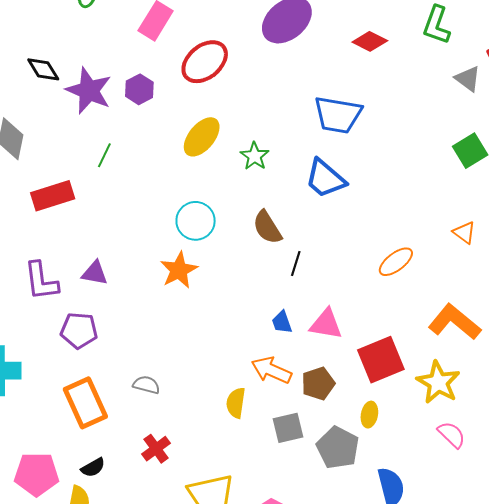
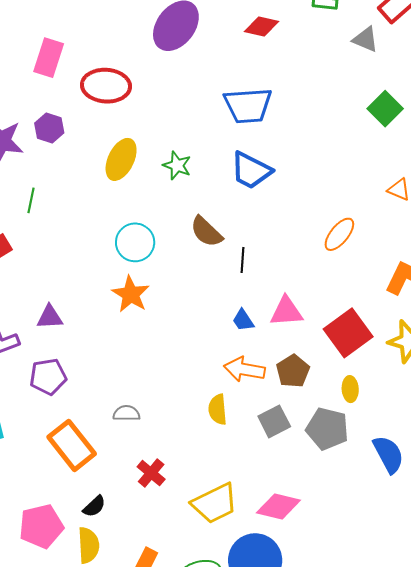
red ellipse: (205, 62) -> (106, 86), turned 57

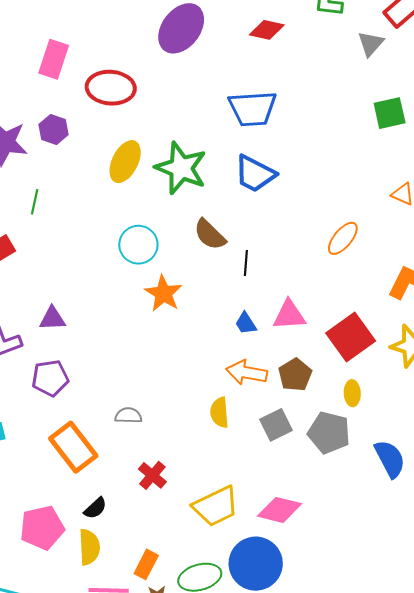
gray triangle: (365, 39) -> (371, 44), turned 48
green square: (385, 109) -> (390, 113), turned 32
green star: (177, 165) -> (181, 168), size x1.8
orange star: (131, 294) -> (163, 293), moved

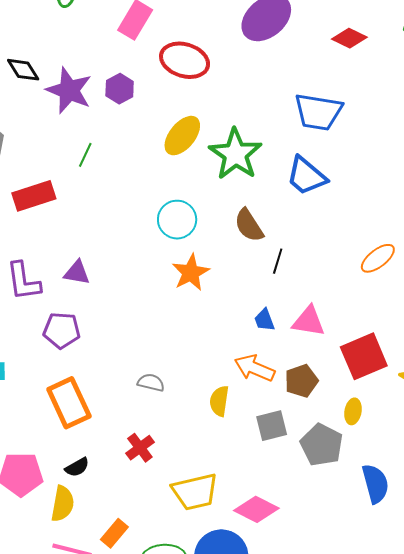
gray semicircle: (128, 416) -> (151, 383), moved

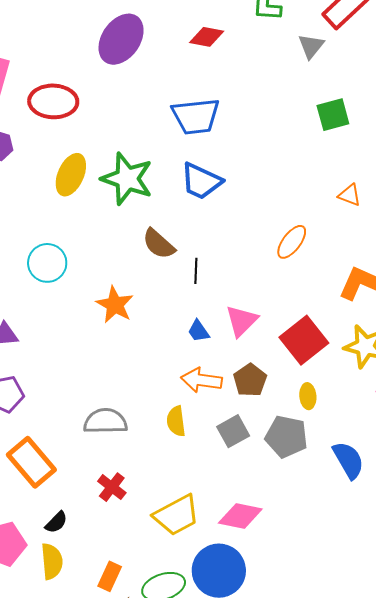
cyan circle: (177, 220) -> (47, 263), moved
pink triangle: (309, 321) -> (241, 321), turned -39
gray semicircle: (151, 383) -> (105, 421), size x1.6

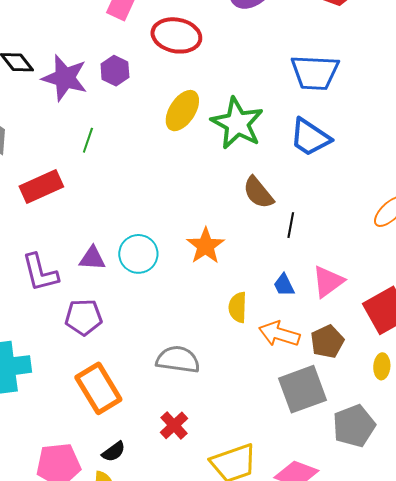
cyan circle: (47, 263) -> (138, 254), moved
yellow semicircle: (176, 421) -> (238, 307), moved
gray square: (233, 431) -> (303, 389), size x1.5
gray pentagon: (286, 437) -> (354, 426), moved, turned 30

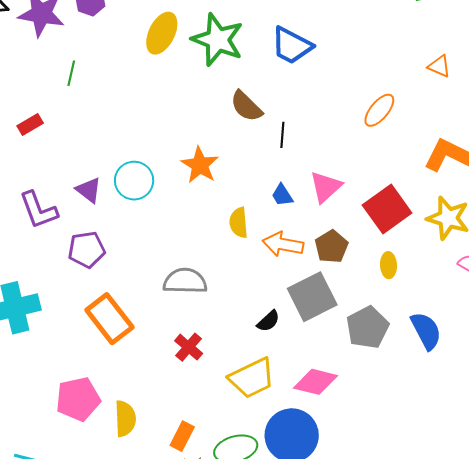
red rectangle: (41, 187) -> (30, 124), size x0.6
purple triangle: (92, 258) -> (89, 190), turned 40
black semicircle: (114, 452) -> (268, 321), moved

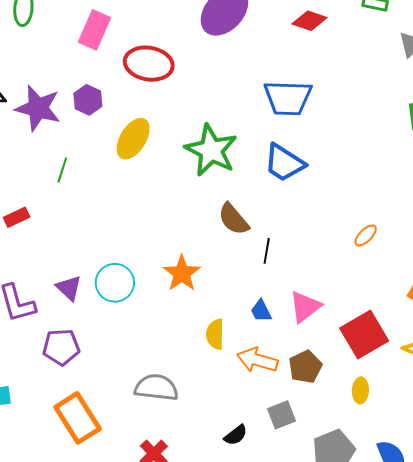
yellow ellipse: (162, 33) -> (133, 139), moved
orange ellipse: (379, 110) -> (366, 235), size x0.7
gray square: (312, 297) -> (282, 415), size x0.6

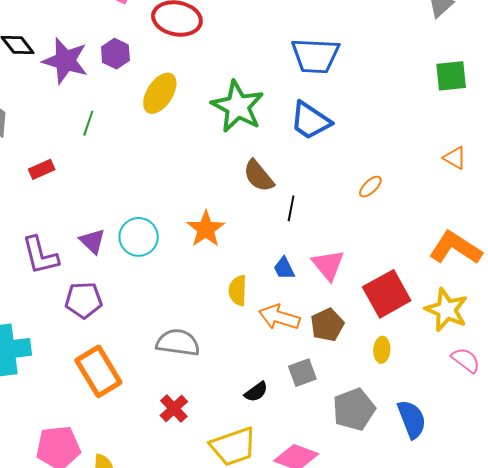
orange ellipse: (366, 235) -> (370, 187), moved
pink triangle: (305, 307) -> (328, 265), turned -33

